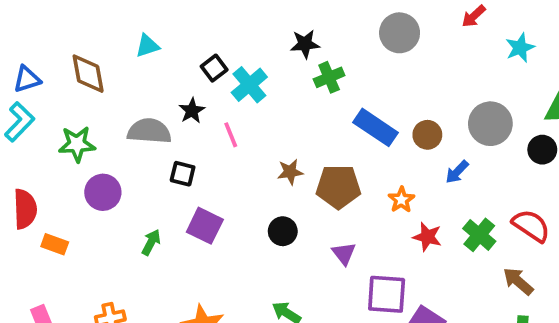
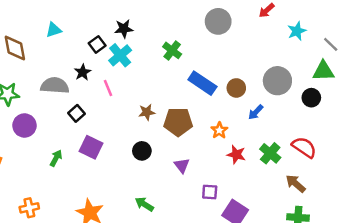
black star: (305, 44) -> (124, 29), moved
green cross: (329, 77) -> (172, 50), turned -30
black square: (183, 174) -> (77, 113), turned 35
purple square: (387, 294) -> (210, 192), size x0.6

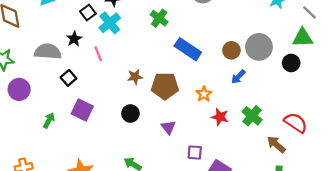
brown circle: (236, 88) -> (231, 50), moved
red semicircle: (304, 147) -> (296, 123), moved

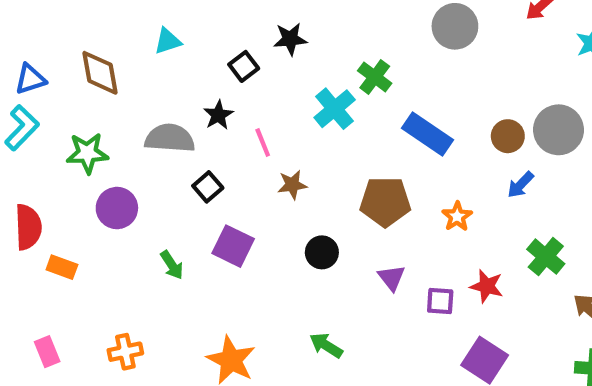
cyan cross: (110, 23) -> (335, 109), moved
brown star: (135, 77) -> (292, 185), moved
red star: (220, 117) -> (487, 286), moved
green arrow: (49, 120) -> (172, 265), turned 119
purple square: (195, 153) -> (440, 301), moved

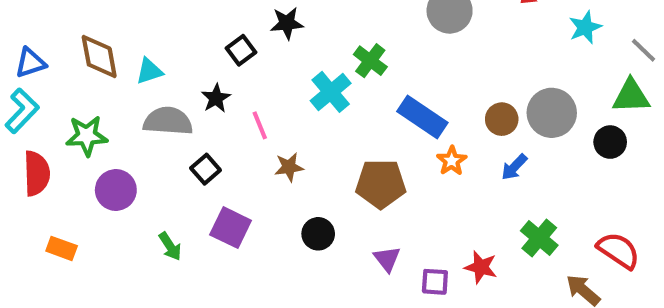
cyan triangle: (168, 41) -> (149, 71), moved
orange star: (457, 216) -> (452, 161), moved
red semicircle: (28, 227) -> (37, 173), moved

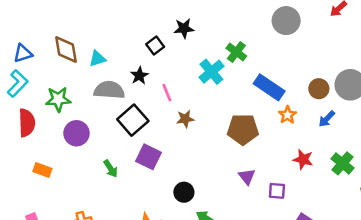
black square: (206, 169) -> (133, 120), size x1.6
black circle: (318, 234) -> (184, 192), moved
red star: (481, 267) -> (303, 159), moved

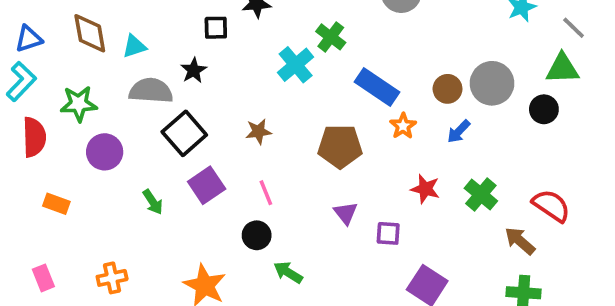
black square: (155, 45) -> (216, 28), turned 36
pink line: (167, 93) -> (266, 193), moved
purple square: (149, 157) -> (207, 185), turned 30

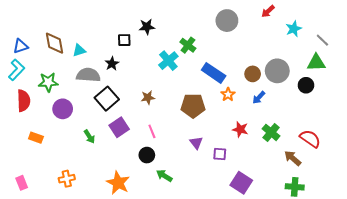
pink rectangle: (43, 278) -> (22, 183), moved

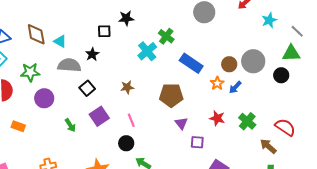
cyan triangle: (79, 50) -> (60, 41), turned 48
orange star: (228, 94) -> (217, 83), moved
black square: (107, 99) -> (87, 88), size x0.7
purple triangle: (196, 143) -> (181, 123), moved

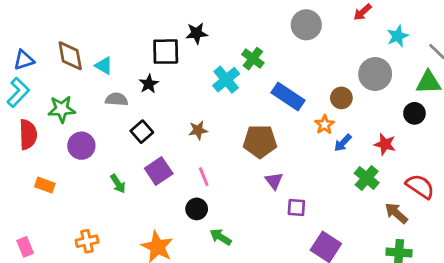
black square: (104, 31) -> (166, 52), size x1.5
gray circle: (253, 61) -> (375, 74), moved
gray semicircle: (69, 65) -> (117, 99), size x0.7
blue arrow: (235, 87) -> (343, 143), moved
red star: (217, 118) -> (385, 144), moved

